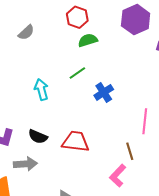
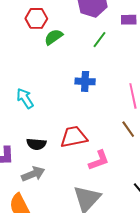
green line: (77, 73) -> (100, 40), moved
blue cross: (104, 92) -> (85, 81), turned -36
pink L-shape: (118, 176) -> (99, 160), moved, turned -135

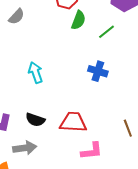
green semicircle: (54, 37) -> (78, 20), turned 132
green line: (100, 40) -> (106, 32), moved

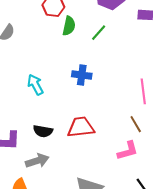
blue cross: (98, 71) -> (82, 75), moved
pink L-shape: (92, 151) -> (128, 151), moved

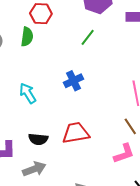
green semicircle: (69, 26) -> (27, 37), moved
blue cross: (82, 75) -> (73, 81), turned -30

